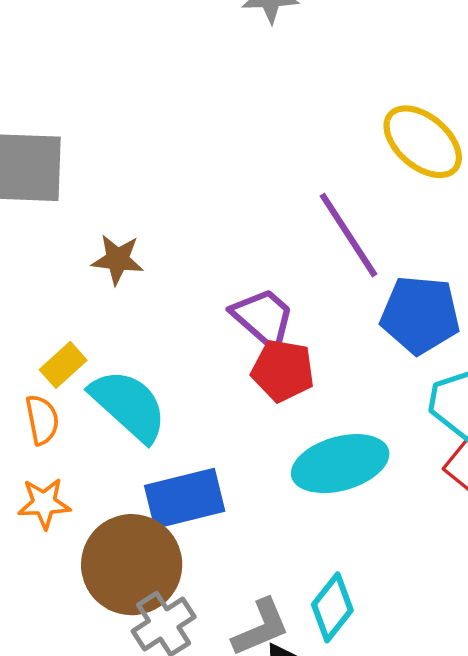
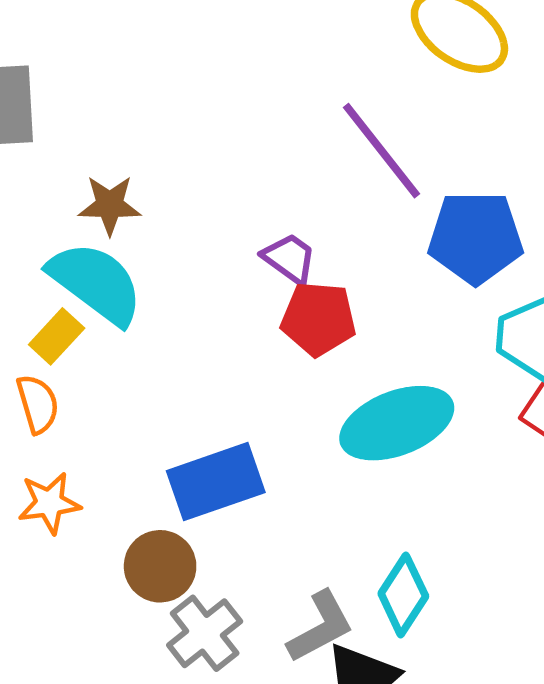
purple trapezoid: (263, 318) -> (289, 258), size x0.7
cyan semicircle: (129, 405) -> (96, 283), moved
brown circle: (132, 565) -> (160, 566), size x0.6

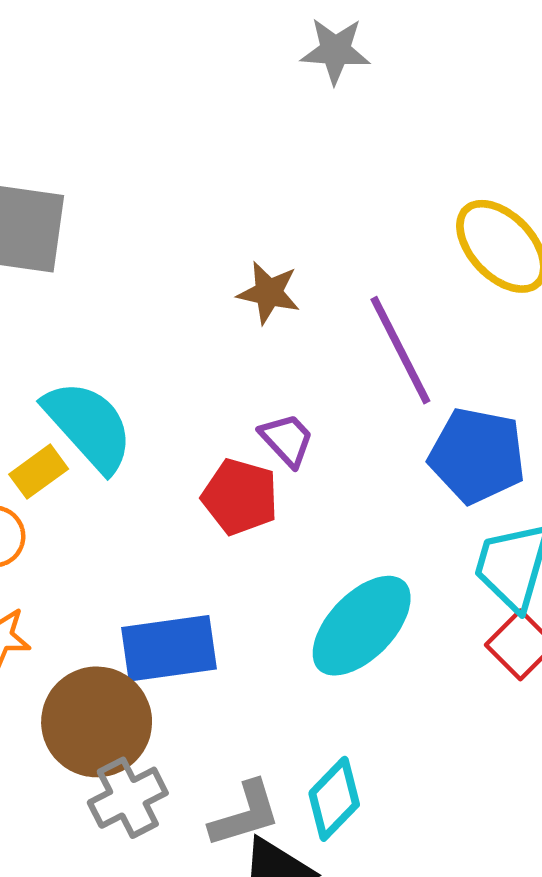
brown star: (110, 205) -> (269, 293), moved
red pentagon: (318, 319) -> (240, 497), moved
cyan ellipse: (397, 423) -> (362, 626), turned -36
brown circle: (160, 566) -> (97, 722), size x1.5

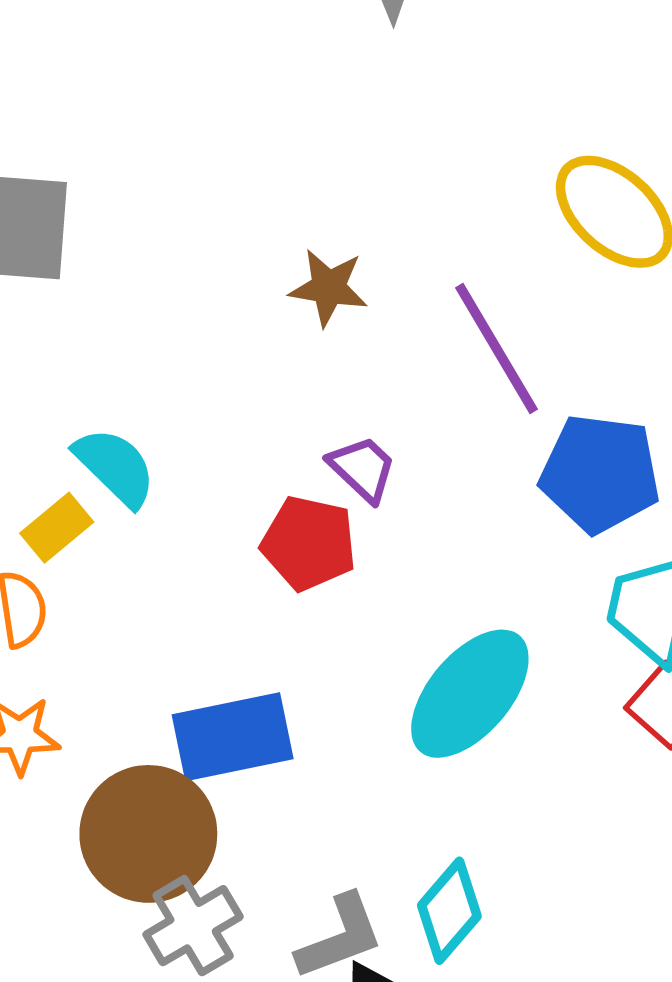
cyan semicircle: (89, 426) -> (115, 467), size x0.7

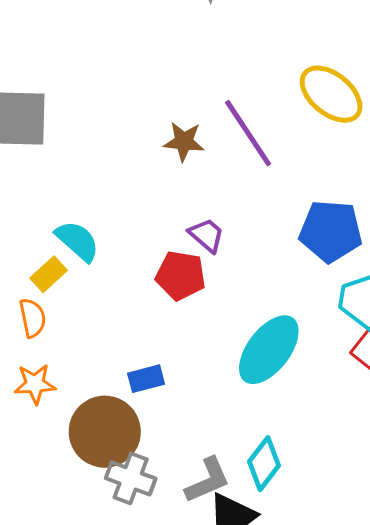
purple line: (496, 348) -> (248, 133), moved
blue rectangle: (233, 737) -> (146, 379), size x0.6
gray cross: (193, 926) -> (131, 478), turned -36

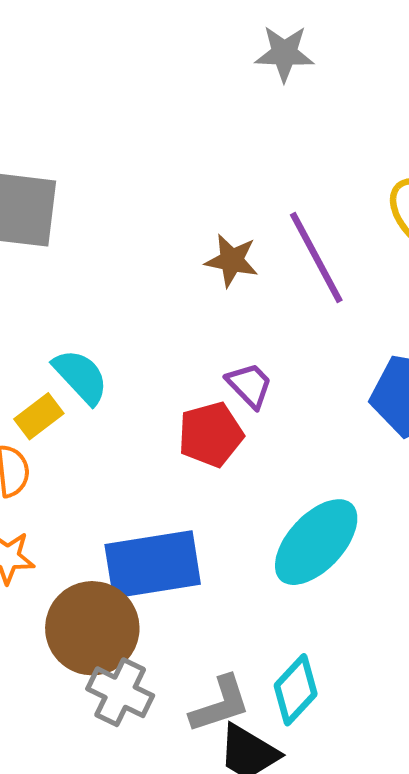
red pentagon: (181, 275) -> (211, 434), turned -30
blue rectangle: (146, 379) -> (153, 564), size x2.0

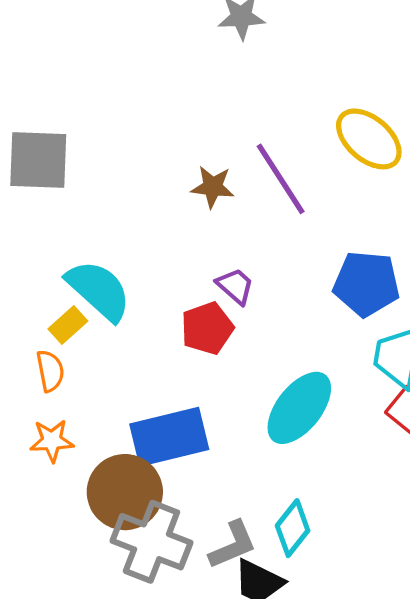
cyan semicircle: (81, 377) -> (99, 290), size x1.4
gray cross: (120, 692) -> (151, 542), size x1.5

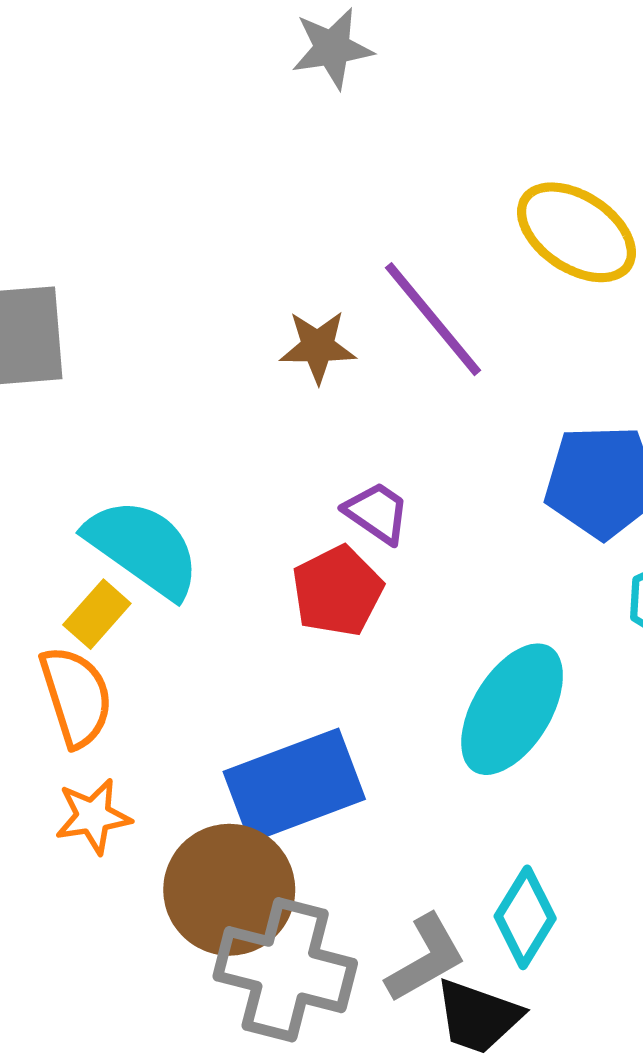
orange semicircle: (50, 371) -> (76, 697), size x1.4

